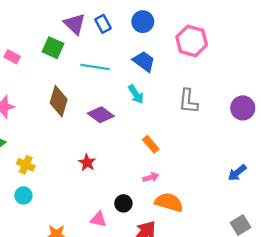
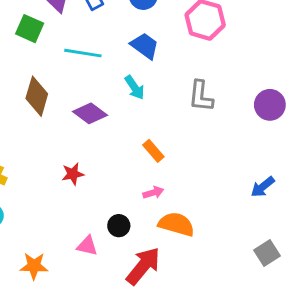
red star: (87, 163) -> (73, 174), turned 30

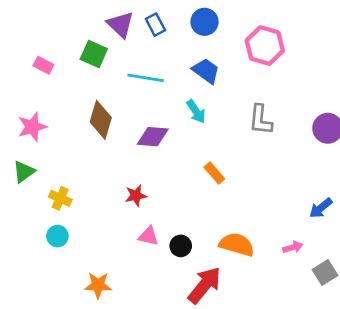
purple diamond: (90, 113) -> (153, 137), turned -32
pink arrow: (153, 193) -> (293, 247), moved
pink triangle: (87, 246) -> (148, 236), moved

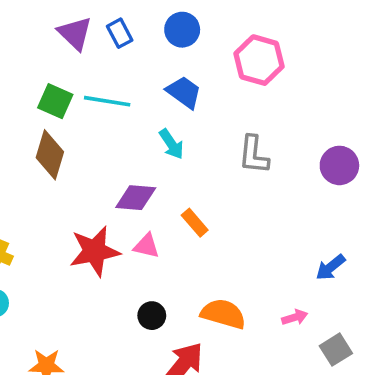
green square: (94, 54) -> (55, 101), moved
purple diamond: (153, 137) -> (136, 198), moved
red star: (136, 195) -> (95, 251), size x1.8
pink triangle: (148, 236) -> (146, 246), moved

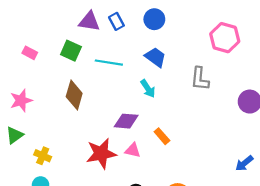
purple triangle: (75, 33) -> (89, 21), turned -35
pink hexagon: (259, 60) -> (225, 38), moved
green square: (55, 101) -> (71, 51), moved
gray L-shape: (254, 155) -> (200, 79), moved

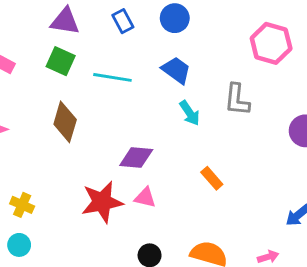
purple triangle: (89, 21) -> (65, 21), moved
cyan arrow: (148, 89) -> (190, 113), moved
orange rectangle: (162, 136) -> (212, 178), moved

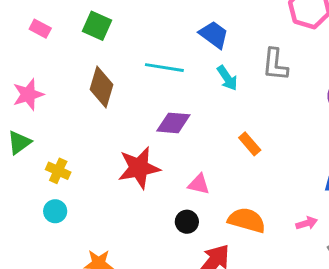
cyan line: (112, 77) -> (164, 68), moved
pink triangle: (145, 198) -> (199, 184), moved

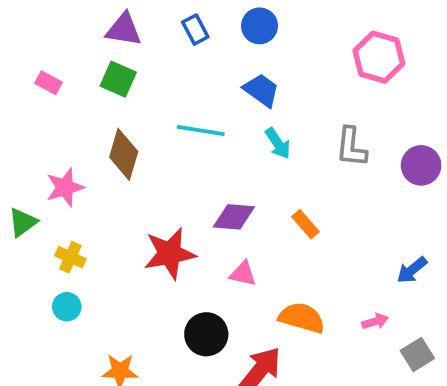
gray L-shape: (275, 65) -> (351, 147), moved
pink star: (28, 94) -> (65, 187), moved
purple diamond: (173, 123) -> (234, 217), moved
black circle: (187, 222) -> (206, 334), moved, size x1.5

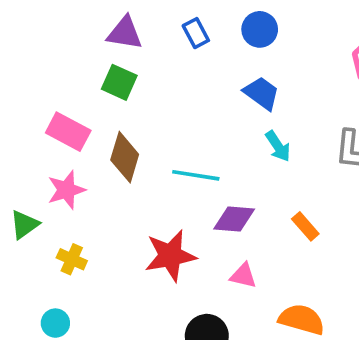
pink rectangle: (48, 83) -> (68, 132), moved, size x1.6
cyan line: (201, 131) -> (196, 175), moved
cyan circle: (67, 307) -> (55, 323), moved

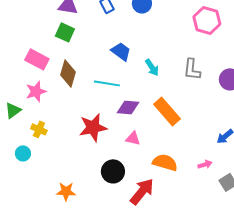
blue trapezoid: (262, 93) -> (121, 51), moved
orange rectangle: (305, 226) -> (167, 111), size x1.8
cyan circle: (55, 323) -> (23, 153), moved

